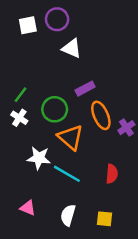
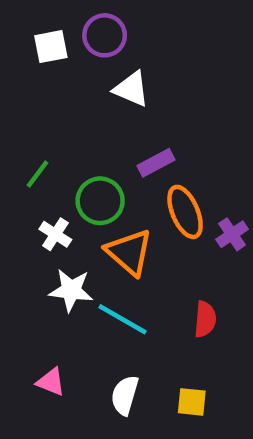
white cross: (19, 118) -> (55, 234), moved

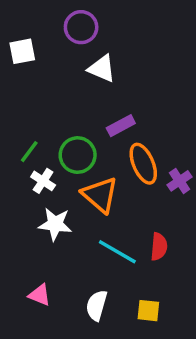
white square: (51, 47) -> (22, 51), moved
green line: (38, 174) -> (29, 152), moved
cyan line: (122, 319) -> (117, 252), moved

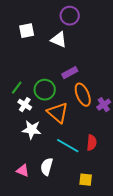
purple circle: (81, 27) -> (70, 16), moved
white square: (22, 51) -> (27, 31), moved
white semicircle: (97, 305) -> (47, 167), moved

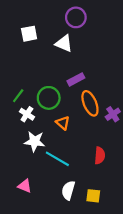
orange triangle: (58, 113) -> (63, 123), size x0.6
cyan line: (68, 146) -> (57, 159), moved
white semicircle: (47, 167) -> (68, 190), moved

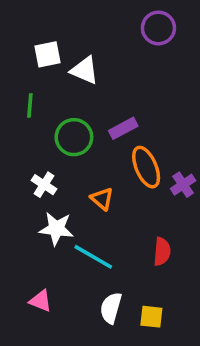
purple circle: (76, 17) -> (158, 28), moved
white triangle: (64, 44) -> (84, 70), moved
green line: (18, 96) -> (30, 105), moved, turned -32
green circle: (49, 98) -> (74, 137), moved

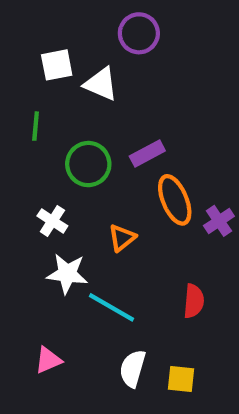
purple circle: (158, 28) -> (139, 33), moved
orange triangle: (102, 199) -> (122, 238), turned 40
pink triangle: (40, 301) -> (48, 360), turned -45

